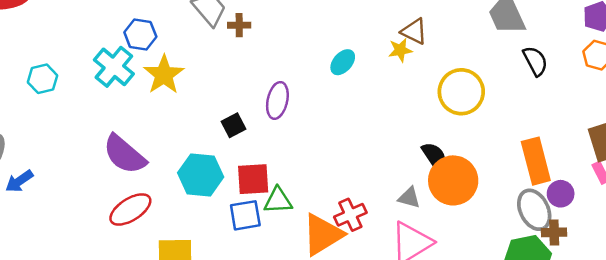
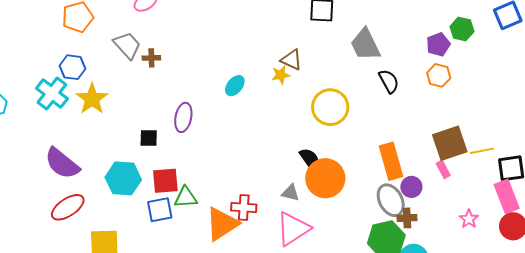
black square: (233, 125) -> (149, 138), turned 30
red cross: (350, 215) -> (244, 208), turned 30

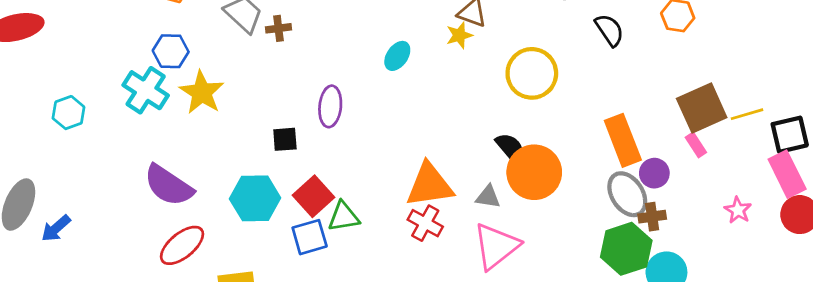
red square: (165, 181) -> (313, 196), turned -32
red cross: (244, 208) -> (425, 223), turned 30
orange triangle: (222, 224) -> (429, 185), moved, turned 30

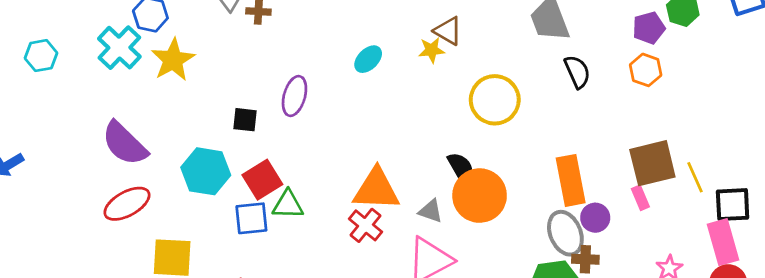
yellow line: (747, 114) -> (695, 177), turned 72

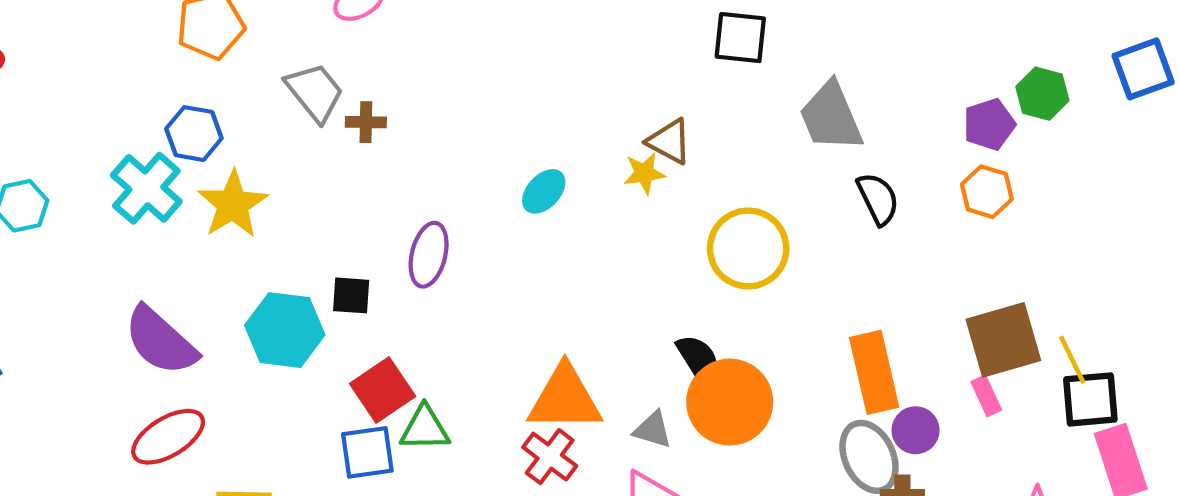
cyan hexagon: (206, 171) -> (285, 330), moved
black square: (733, 205) -> (1090, 399), moved

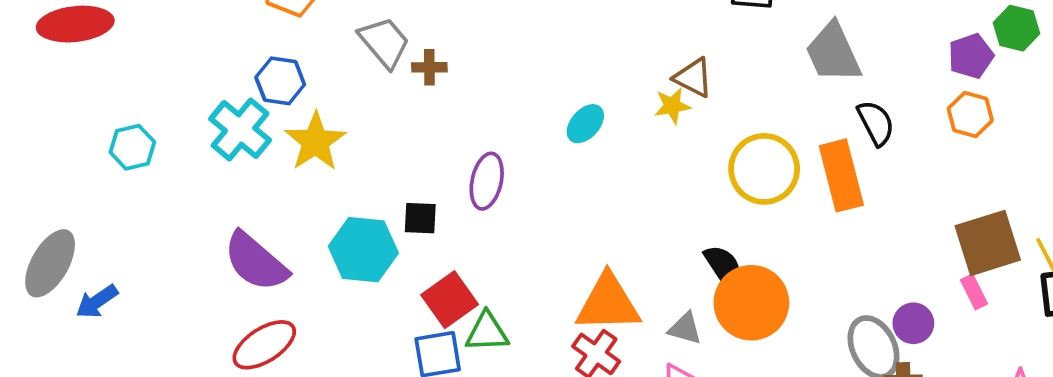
orange rectangle: (874, 372) -> (841, 175), moved

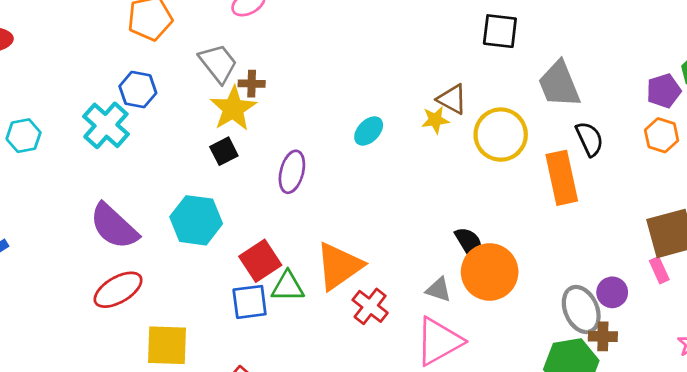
yellow star: (315, 142) -> (233, 109), moved
yellow circle: (764, 169) -> (501, 135), moved
black square: (420, 218) -> (224, 151), moved, turned -32
orange triangle: (608, 303) -> (339, 266), moved, turned -36

